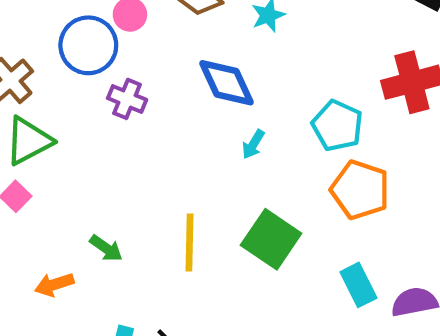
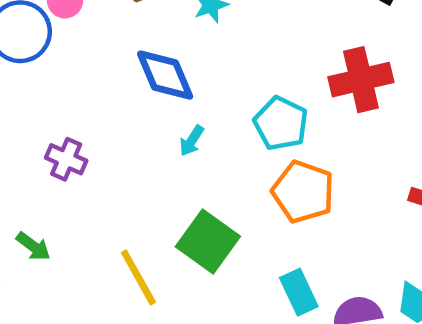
purple cross: (127, 99) -> (66, 159), moved
yellow line: (189, 243) -> (138, 277), moved, turned -32

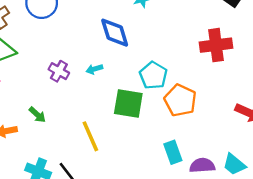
cyan pentagon: (281, 123) -> (153, 75), moved
cyan arrow: (192, 141) -> (94, 69), moved, turned 35
green square: (208, 241) -> (128, 104), moved, turned -32

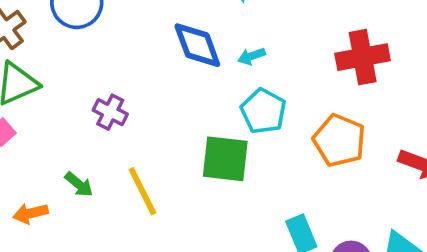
cyan arrow: (94, 69) -> (251, 56), moved
orange pentagon: (180, 100) -> (339, 140), moved
yellow line: (90, 136) -> (142, 191), moved

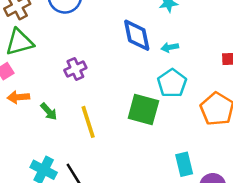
purple cross: (110, 112) -> (75, 69), turned 30
orange arrow: (30, 213) -> (18, 97), moved

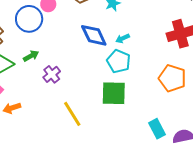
cyan pentagon: (172, 83) -> (119, 61), moved
green arrow: (49, 112) -> (31, 56), moved, turned -63

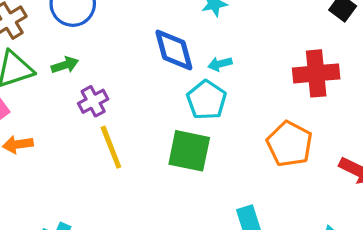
yellow line: (72, 114) -> (111, 147), moved

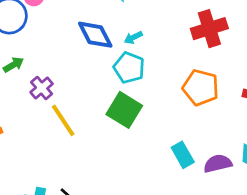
green square: (189, 151) -> (124, 110), turned 32

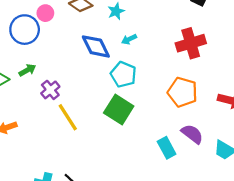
cyan arrow: (133, 38) -> (129, 39), moved
purple semicircle: (218, 164) -> (192, 134), moved, turned 50

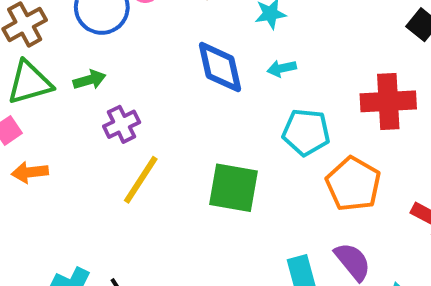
cyan pentagon: (123, 74) -> (306, 132), moved, turned -30
green square: (119, 110) -> (234, 188), turned -36
yellow line: (68, 117) -> (141, 180), turned 52

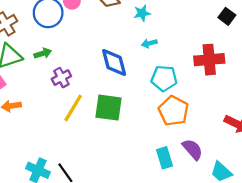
blue diamond: (220, 67) -> (114, 63), moved
orange pentagon: (353, 184) -> (173, 111), moved
green square: (234, 188) -> (108, 108), moved

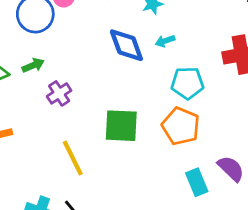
blue diamond: (114, 63) -> (126, 45), moved
yellow line: (73, 108) -> (73, 158), moved, turned -52
orange pentagon: (173, 111) -> (181, 126), moved

